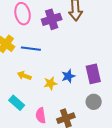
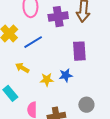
blue line: (31, 49) -> (33, 42), turned -48
purple rectangle: (93, 74) -> (79, 51), moved

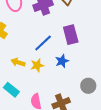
blue line: (33, 42) -> (43, 43), moved
yellow star: (47, 80) -> (37, 65), moved

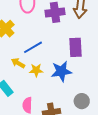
blue line: (43, 43) -> (33, 47), moved
blue star: (62, 61) -> (61, 71), size x1.5

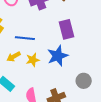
blue line: (33, 47) -> (25, 38), turned 48
yellow arrow: (18, 63) -> (14, 57), turned -48

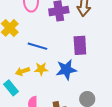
yellow arrow: (14, 57) -> (23, 71), moved

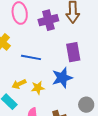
yellow star: (41, 69) -> (38, 88), moved

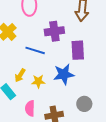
purple cross: (48, 20) -> (54, 31), moved
yellow arrow: (19, 84) -> (20, 75), turned -40

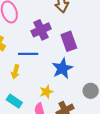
yellow arrow: (20, 75) -> (15, 72), moved
yellow star: (38, 81) -> (46, 92), moved

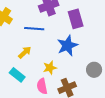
yellow arrow: (15, 72) -> (25, 52), moved, turned -152

